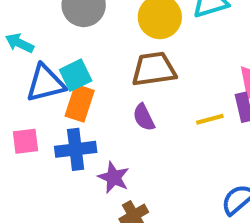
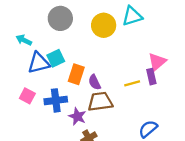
brown trapezoid: (154, 69) -> (100, 102), moved
orange rectangle: (80, 103) -> (76, 74), moved
pink square: (25, 141) -> (27, 96), turned 35

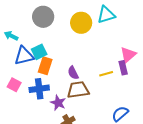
orange rectangle: (76, 74) -> (45, 66), moved

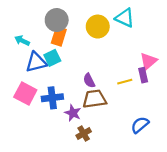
cyan triangle: (106, 15) -> (125, 18), turned 42
orange rectangle: (45, 66) -> (59, 36), moved
pink square: (14, 85) -> (25, 94), size x1.5

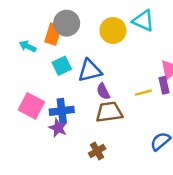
orange rectangle: (59, 36) -> (53, 34), moved
blue triangle: (36, 62) -> (90, 71), moved
purple star: (73, 113) -> (58, 128), moved

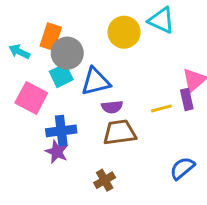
gray circle: (67, 23) -> (67, 53), moved
purple semicircle: (103, 91) -> (112, 107), turned -70
pink square: (31, 106) -> (31, 98), moved

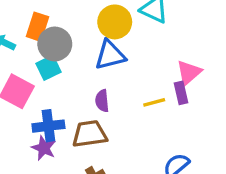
blue triangle: (96, 82) -> (110, 55), moved
purple semicircle: (112, 107) -> (102, 101), turned 90
brown trapezoid: (120, 132) -> (89, 134), moved

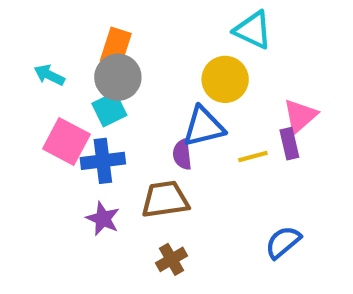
yellow circle: (115, 22) -> (225, 79), moved
orange rectangle: (37, 27) -> (116, 47), moved
blue triangle: (110, 55) -> (204, 127), moved
blue cross: (48, 126) -> (103, 161), moved

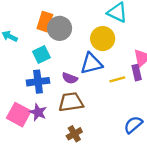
gray circle: (118, 77) -> (60, 28), moved
pink square: (66, 142) -> (19, 115), moved
purple semicircle: (182, 154) -> (70, 78), moved, turned -63

